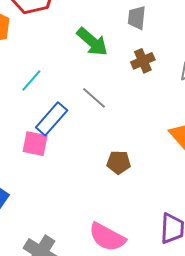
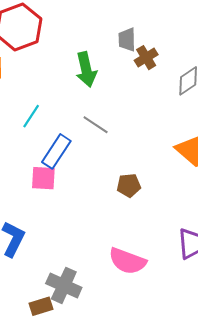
green arrow: (92, 42) -> (86, 69), turned 44
brown cross: (143, 61) -> (146, 58), moved

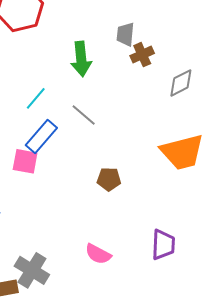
cyan line: (31, 116) -> (36, 98), moved
pink semicircle: (127, 261) -> (98, 254), size x0.7

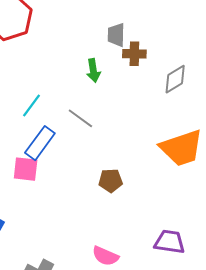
brown cross: (142, 55) -> (134, 54), turned 30
green arrow: (81, 59) -> (93, 70), moved, size x0.7
purple trapezoid: (163, 245) -> (170, 242), turned -80

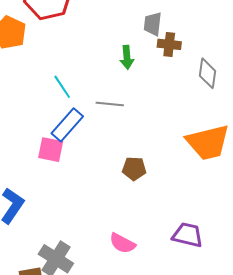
gray diamond: (175, 79) -> (208, 73), turned -56
cyan line: (31, 106) -> (62, 87), turned -75
gray line: (80, 118) -> (110, 104), turned -36

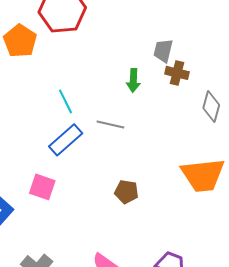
pink square: (51, 150) -> (42, 187), moved

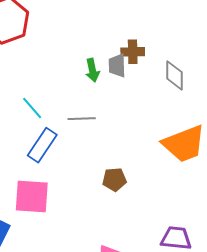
gray trapezoid: (163, 51) -> (117, 66), moved
pink square: (42, 187) -> (32, 197), size x1.4

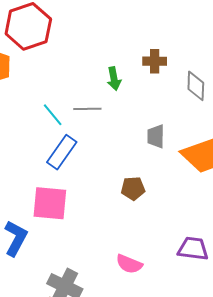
gray trapezoid: (117, 66) -> (156, 136), moved
gray line: (82, 119) -> (87, 109), moved

